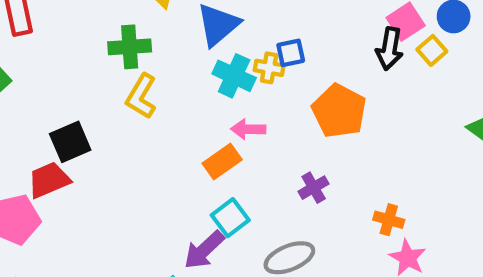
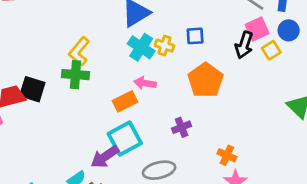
green cross: (130, 47) -> (75, 75), moved
blue square: (291, 53) -> (195, 36), moved
black square: (70, 142) -> (32, 89), moved, turned 32
cyan square: (230, 218) -> (125, 138), size x1.4

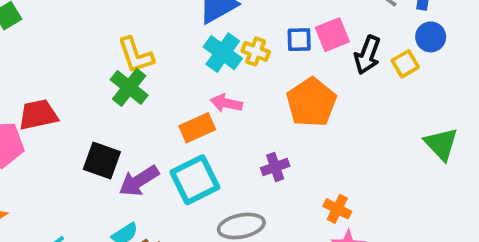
pink square: (257, 29) -> (332, 35), moved
yellow L-shape: (79, 51) -> (136, 55), turned -60
green cross: (75, 75) -> (129, 87), turned 32
black square: (32, 89) -> (102, 160), moved
purple arrow: (105, 157) -> (139, 181), moved

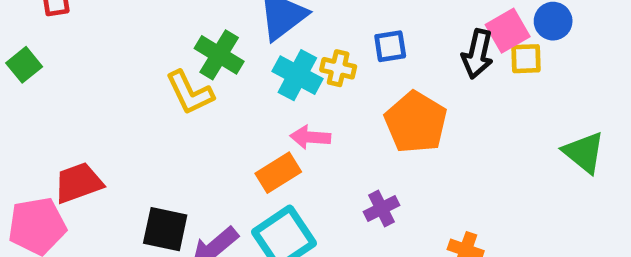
pink square: (332, 35) -> (508, 31), moved
yellow square: (405, 64) -> (526, 59), turned 36
green cross: (129, 87) -> (219, 55), moved

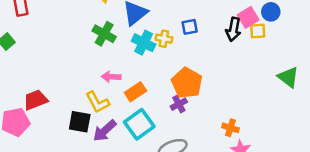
yellow L-shape: (190, 93) -> (98, 102), moved
orange pentagon: (416, 122) -> (187, 83), moved
pink arrow: (310, 137) -> (111, 77), moved
purple cross: (381, 208) -> (179, 104), moved

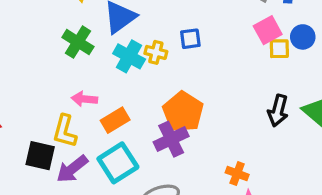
blue circle: (271, 12) -> (303, 37), moved
black arrow: (233, 29) -> (278, 111), moved
yellow L-shape: (98, 102) -> (65, 131), turned 40
purple cross: (179, 104) -> (171, 139), size x1.5

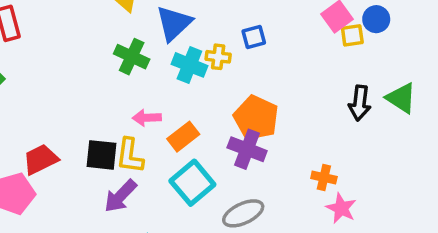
purple cross: (171, 139) -> (247, 149), turned -36
black square: (40, 156) -> (101, 155), moved
purple arrow: (72, 169) -> (120, 196), moved

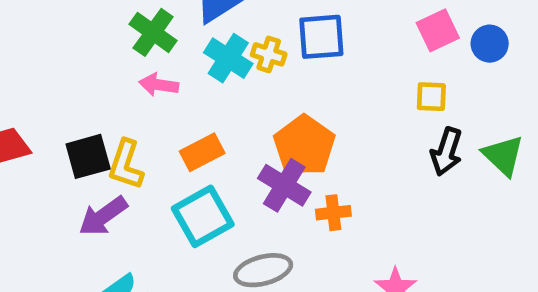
yellow square: (352, 35) -> (431, 97), moved
blue square: (254, 37) -> (321, 37), size x1.5
pink arrow: (147, 118) -> (159, 85), moved
black square: (101, 155) -> (88, 156), turned -32
orange cross: (324, 178) -> (333, 213), moved, turned -30

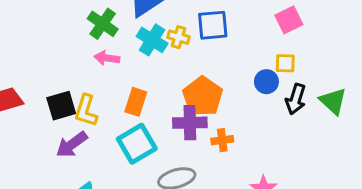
blue circle: (490, 44) -> (266, 82), moved
orange rectangle: (202, 152) -> (136, 102), turned -44
purple cross: (284, 185) -> (190, 123), turned -32

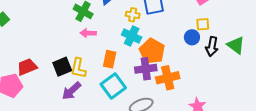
cyan cross: (152, 40) -> (132, 36), moved
orange cross: (222, 140) -> (168, 78), size x1.6

